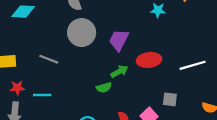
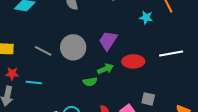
gray circle: (82, 33) -> (73, 47), moved
white line: (193, 65) -> (171, 53), moved

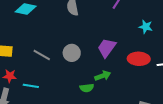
gray circle: (73, 47) -> (72, 53), size x0.7
red ellipse: (133, 61) -> (139, 59), moved

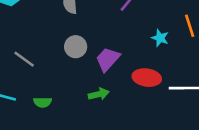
gray circle: (72, 53) -> (76, 47), moved
green semicircle: (87, 88) -> (43, 102), moved

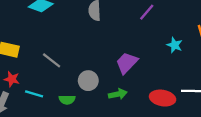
gray circle: (76, 47) -> (88, 81), moved
red ellipse: (147, 78) -> (163, 98), moved

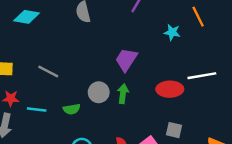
gray circle: (88, 81) -> (99, 92), moved
green arrow: (118, 94) -> (123, 94), turned -60

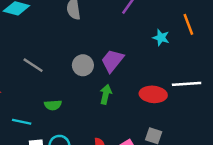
gray circle: (99, 92) -> (83, 65), moved
cyan line: (37, 109) -> (22, 122), moved

